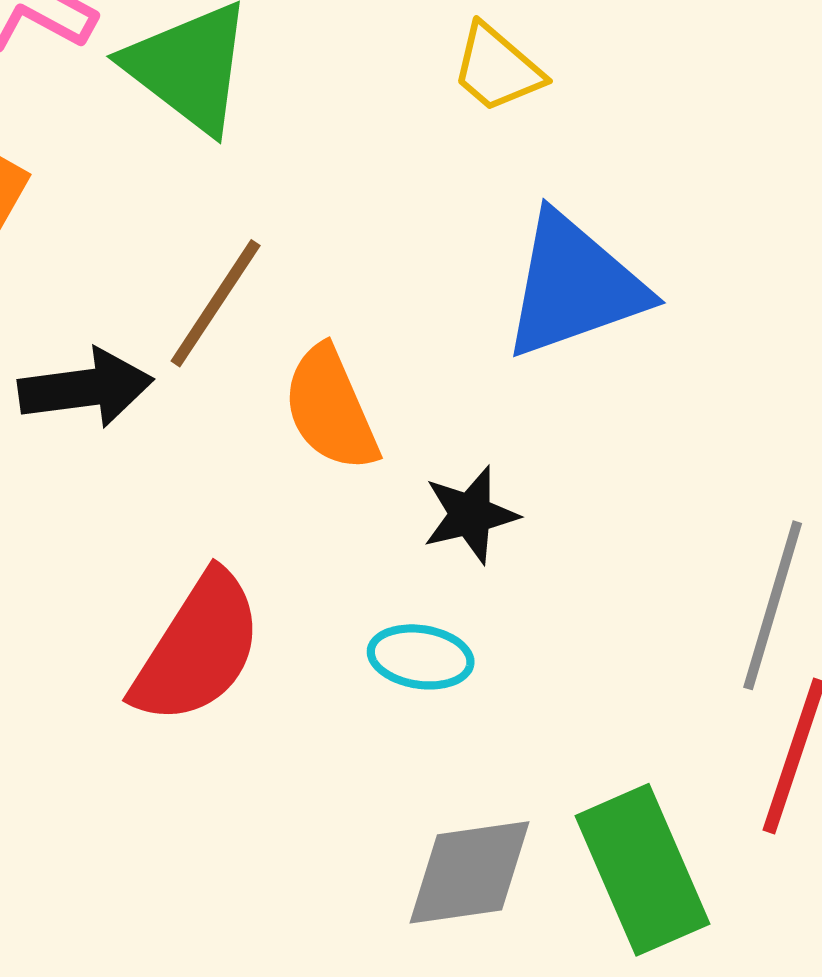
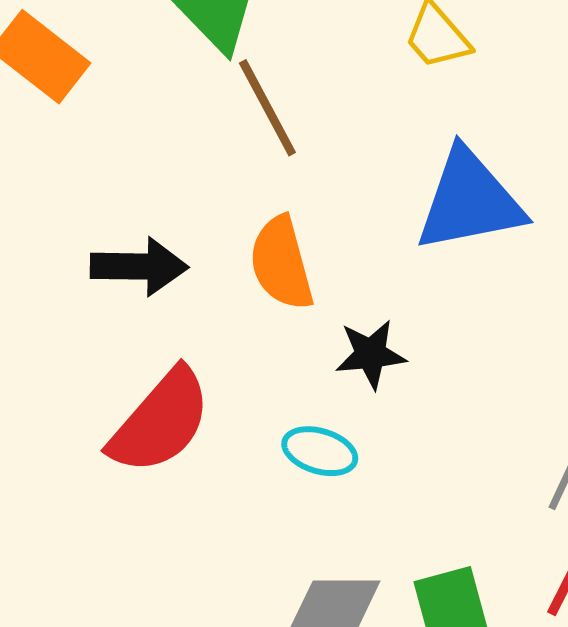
brown line: (216, 303) -> (267, 108), moved, turned -70
black arrow: (86, 388) -> (139, 267), moved

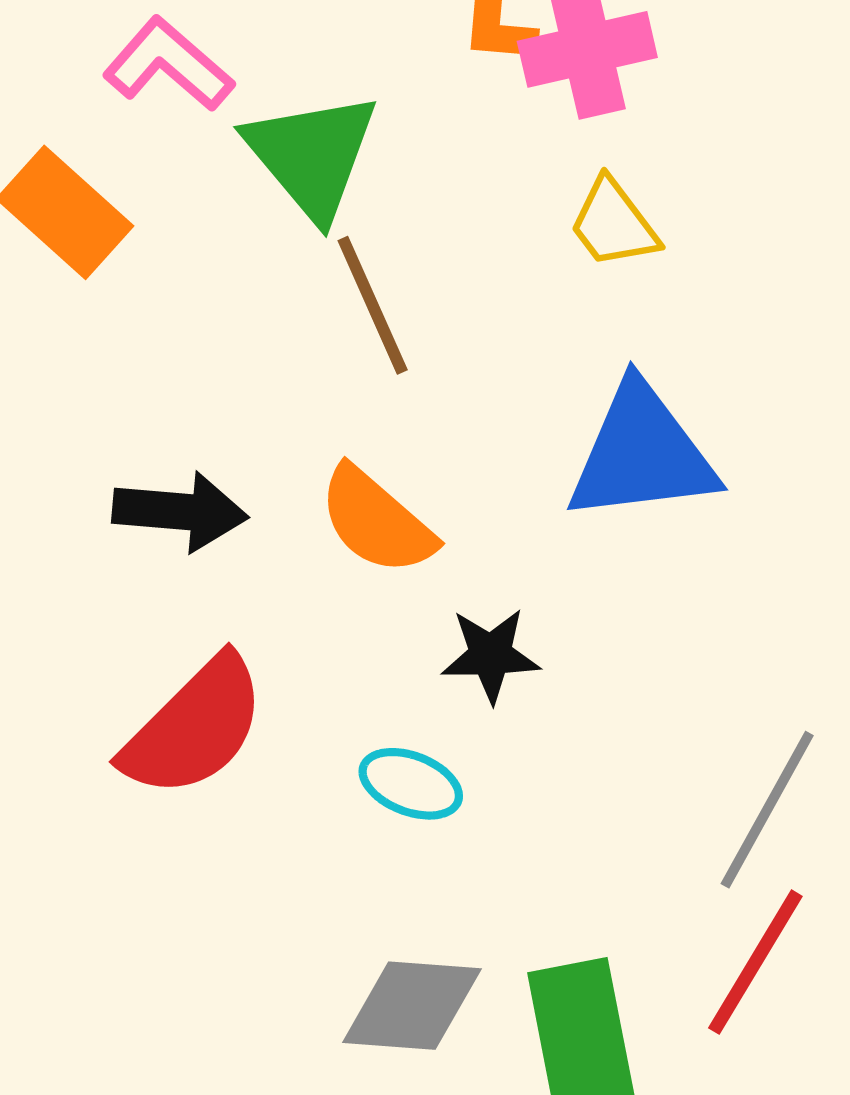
orange semicircle: (281, 263) -> (377, 521), turned -38

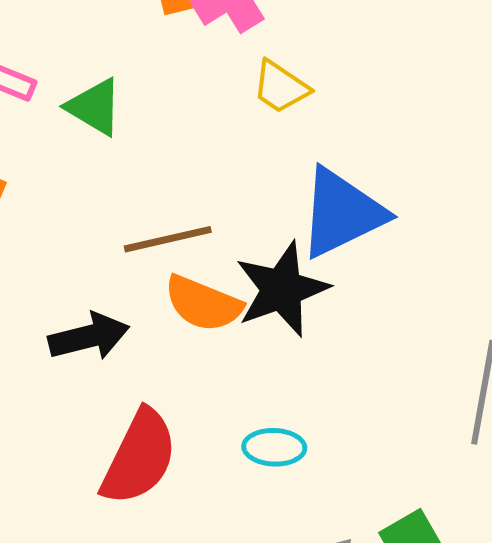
green triangle: (312, 155) -> (94, 107), size x0.7
brown line: (373, 305) -> (168, 239), moved, turned -60
black star: (491, 655) -> (282, 289), moved, size x1.6

